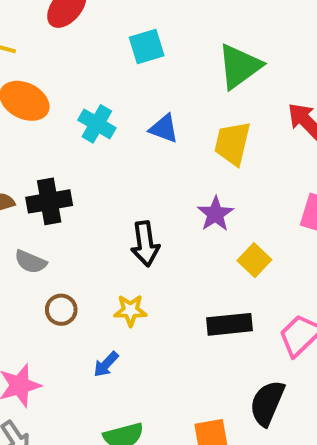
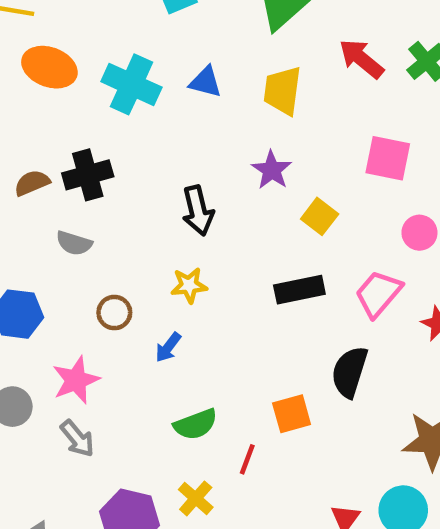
cyan cross: (97, 124) -> (131, 84), size x1.4
brown circle: (61, 310) -> (114, 313), moved

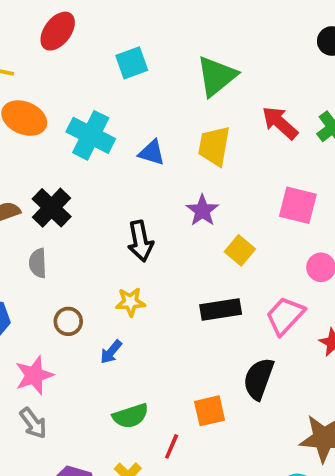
blue triangle: (205, 82) -> (152, 153), moved
black cross: (88, 175) -> (52, 208), turned -33
gray semicircle: (74, 243) -> (38, 263), turned 68

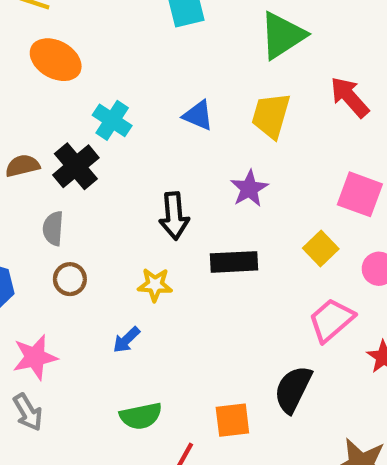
cyan cross: (91, 135) -> (112, 120), moved, size x0.7
yellow square: (240, 250) -> (321, 248), moved
black rectangle: (221, 310) -> (234, 262), moved
brown circle: (68, 321) -> (70, 279), moved

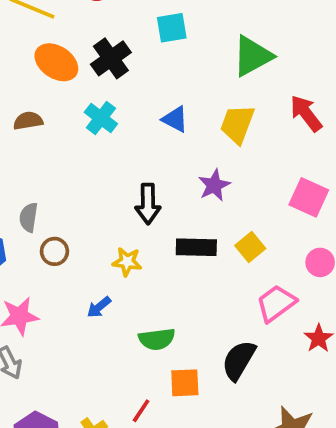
brown semicircle: (22, 166) -> (28, 121), moved
black cross: (76, 166) -> (111, 58), moved
gray semicircle: (53, 228) -> (29, 217), moved
yellow square: (321, 248) -> (250, 247), moved
green semicircle: (141, 416) -> (157, 339), moved

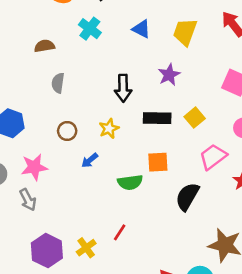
brown semicircle: (28, 121) -> (44, 46), moved
gray semicircle: (29, 217) -> (58, 83), moved
brown circle: (54, 251) -> (67, 131), moved
yellow star: (127, 262) -> (109, 129), turned -30
orange square: (185, 383) -> (158, 162), moved

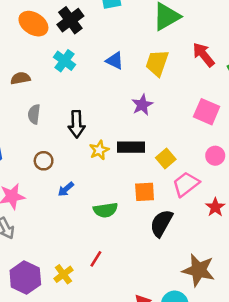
black arrow: (123, 88) -> (77, 124), moved
yellow square: (195, 118) -> (166, 159), moved
yellow star: (109, 129) -> (99, 150), moved
orange square: (158, 162) -> (145, 192), moved

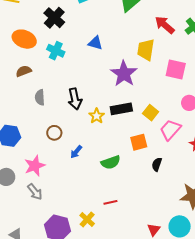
orange ellipse: (33, 24) -> (24, 39), moved
yellow trapezoid: (157, 63) -> (146, 50), moved
purple star: (142, 105) -> (124, 74), size x1.5
black semicircle: (161, 223) -> (157, 164), size x0.6
red line: (96, 259) -> (110, 202), turned 56

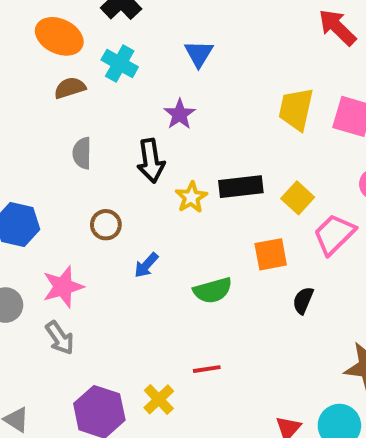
blue triangle: (95, 43) -> (199, 54), turned 42
yellow trapezoid: (146, 50) -> (296, 109), moved
brown semicircle: (24, 71) -> (70, 88), moved
purple star: (124, 74) -> (180, 114), moved, size x0.6

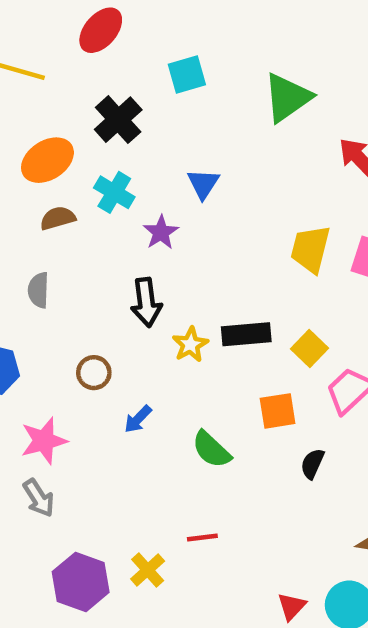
orange ellipse: (59, 36) -> (47, 160), turned -60
purple star: (180, 114) -> (161, 232), moved
gray semicircle: (82, 153) -> (38, 290), moved
green semicircle: (213, 290) -> (211, 450), turned 57

